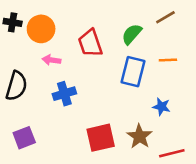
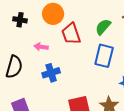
black cross: (13, 22) -> (20, 20), moved
orange circle: (41, 29) -> (53, 14), moved

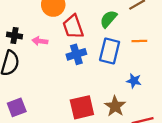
black cross: (20, 20) -> (15, 36), moved
blue cross: (51, 73) -> (76, 54), moved

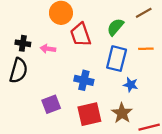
blue cross: (76, 54) -> (84, 80), moved, turned 30
blue star: (134, 81) -> (131, 85), moved
purple square: (17, 107) -> (51, 104), moved

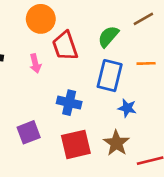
pink arrow: (48, 49) -> (35, 63), moved, turned -112

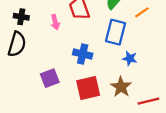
orange line: (146, 63) -> (142, 12), moved, turned -32

